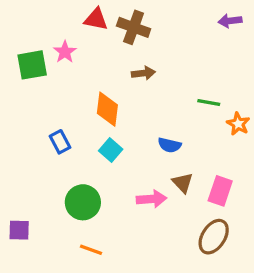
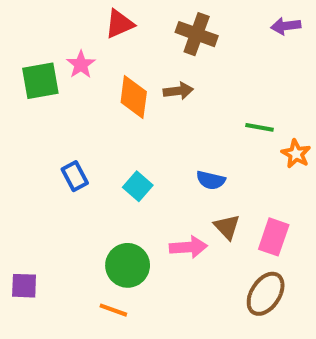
red triangle: (96, 19) -> (119, 24), turned -35
brown cross: (134, 27) -> (197, 34), moved
orange diamond: (107, 109) -> (134, 97), moved
green circle: (83, 202) -> (128, 265), moved

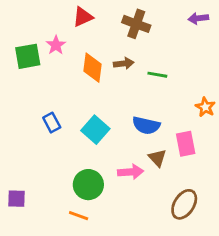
green line: (259, 127) -> (157, 75), moved
blue semicircle: (211, 180) -> (146, 125), size x1.4
cyan square: (138, 186) -> (95, 130), size x1.4
pink rectangle: (274, 237) -> (186, 144), moved, turned -30

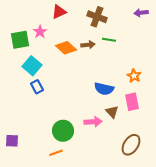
orange diamond: (93, 68) -> (66, 48), turned -55
green line: (157, 75) -> (109, 40), moved
orange star: (205, 107) -> (134, 76), moved
cyan square: (95, 130) -> (32, 66), moved
orange line: (79, 216) -> (56, 153), turned -40

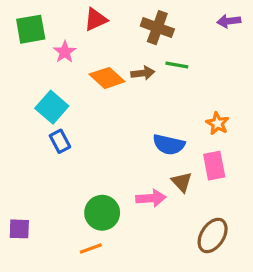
green square: (20, 40) -> (31, 29), moved

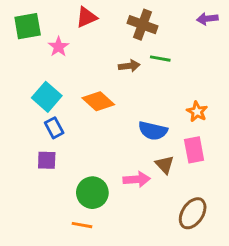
orange diamond: (107, 78) -> (98, 101), moved
purple square: (19, 229) -> (47, 160), moved
orange line: (91, 248) -> (82, 225), turned 30

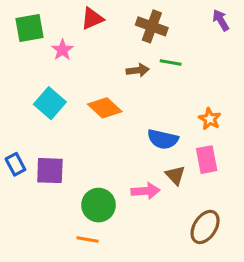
purple arrow: (207, 19) -> (221, 20), turned 66
blue rectangle: (54, 128) -> (15, 164), moved
purple square: (47, 160) -> (50, 171), size x1.4

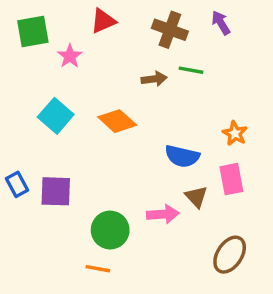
purple arrow: (221, 20) -> (221, 23), moved

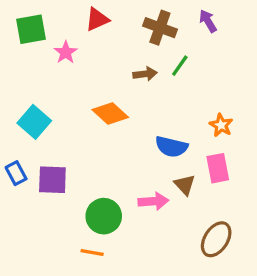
green line: (191, 70) -> (180, 66), turned -65
cyan square: (56, 116) -> (34, 122), moved

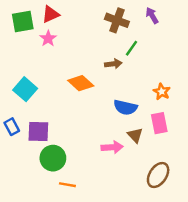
red triangle: (97, 19) -> (51, 14), moved
brown arrow: (145, 74) -> (113, 64), moved
green circle: (104, 216) -> (53, 158), moved

